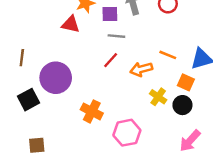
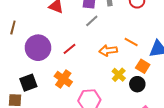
gray line: (116, 36) -> (92, 21), turned -56
red line: (111, 60) -> (70, 49), moved
black square: (28, 100) -> (28, 83), moved

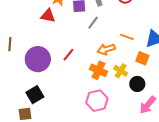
gray line: (92, 21) -> (93, 23), moved
orange cross: (63, 79) -> (98, 70), moved
black circle: (137, 84) -> (137, 84), moved

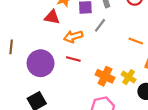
orange arrow: (106, 49) -> (73, 36), moved
red line: (69, 55) -> (73, 59), turned 64

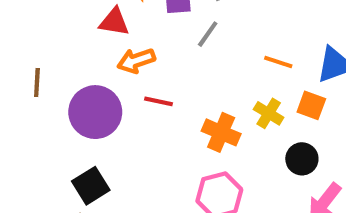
orange arrow: (73, 36) -> (136, 61), moved
yellow cross: (129, 77) -> (269, 113), moved

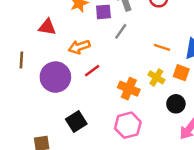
red triangle: (114, 22) -> (47, 27), moved
red line: (158, 101) -> (92, 71), turned -49
black square: (91, 186) -> (76, 121), moved

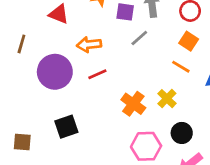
orange square: (181, 73) -> (189, 41), moved
pink hexagon: (128, 125) -> (146, 146), moved

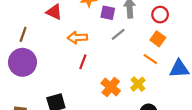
purple circle: (55, 72) -> (22, 62), moved
red line: (97, 74) -> (83, 62), turned -48

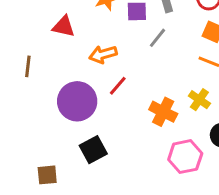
purple circle: (22, 62) -> (77, 101), moved
red line: (83, 62) -> (118, 86), turned 32

